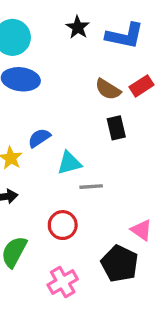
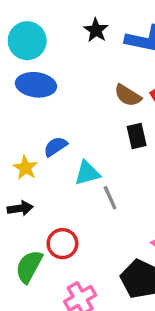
gray line: (91, 187) -> (110, 198), turned 70
red circle: (63, 225) -> (62, 244), moved

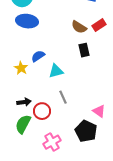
gray line: (110, 198) -> (63, 97), moved
black arrow: (20, 208) -> (24, 102), moved

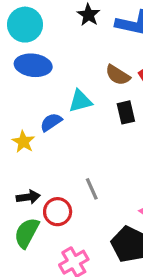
cyan triangle: (56, 71) -> (80, 101), moved

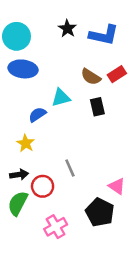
yellow star: (23, 142) -> (26, 143), moved

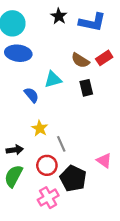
blue semicircle: (37, 115) -> (31, 95), turned 84
yellow star: (26, 143) -> (40, 128), moved
red circle: (43, 186) -> (47, 165), moved
black pentagon: (100, 212) -> (73, 178), moved

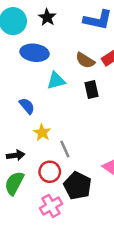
black star: (59, 16) -> (47, 17), moved
blue ellipse: (18, 53) -> (35, 53), moved
blue semicircle: (31, 95) -> (27, 106), moved

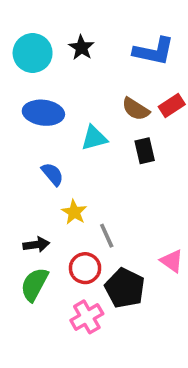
blue ellipse: (35, 53) -> (43, 113), moved

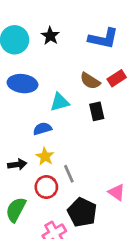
blue semicircle: (52, 174) -> (42, 129), moved, turned -66
black arrow: (36, 245) -> (17, 164), moved
red circle: (85, 268) -> (46, 187), moved

